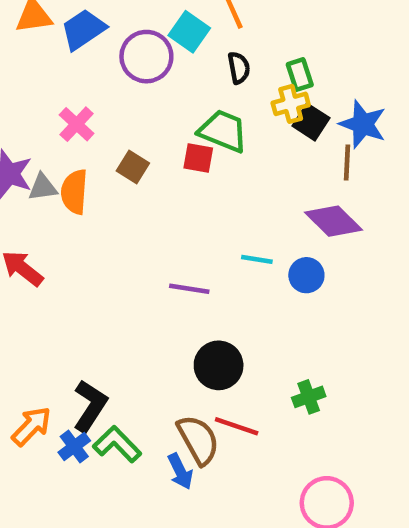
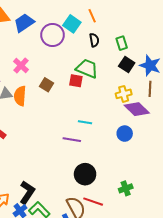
yellow cross: (291, 104) -> (124, 94), moved
brown line: (347, 162) -> (150, 89), moved
cyan line: (257, 259) -> (85, 122), moved

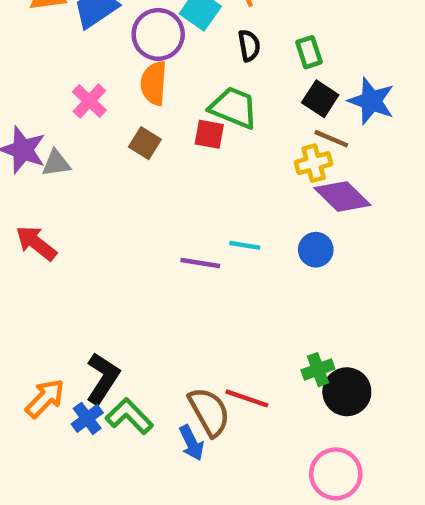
brown line: (150, 89) -> (331, 139), moved, turned -70
orange semicircle: (20, 96) -> (154, 83), moved
cyan line: (85, 122) -> (245, 245), moved
black circle: (85, 174) -> (347, 392), moved

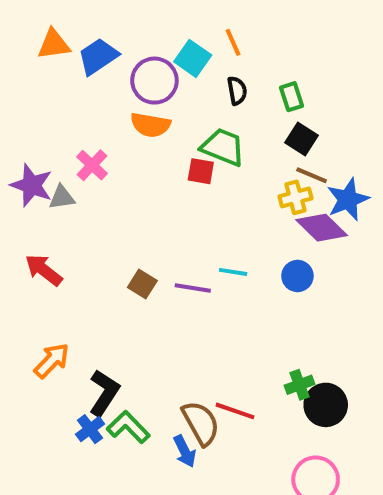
orange semicircle: (154, 83) -> (150, 125), turned -84
pink cross: (89, 101) -> (92, 165), moved
blue star: (371, 101) -> (348, 199), moved, turned 30
brown square: (145, 143) -> (142, 284), moved
orange arrow: (45, 398) -> (52, 361), moved

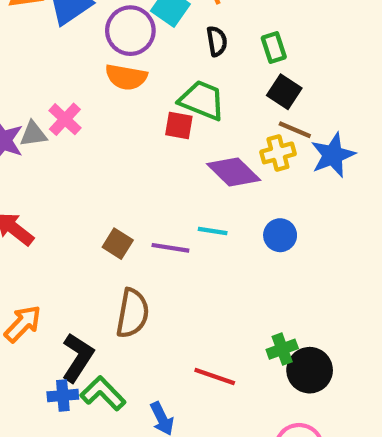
gray triangle: (62, 197) -> (33, 134), moved
purple diamond: (322, 228) -> (234, 172), moved
brown semicircle: (201, 423) -> (132, 313), moved, turned 39
blue cross: (90, 429) -> (63, 395), turned 32

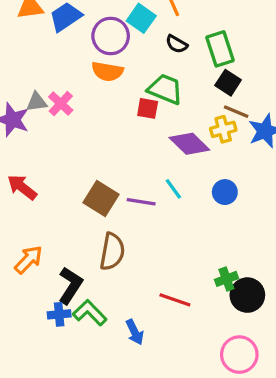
black semicircle: (217, 41) -> (177, 44), turned 130
green rectangle: (274, 48) -> (220, 49), size x1.5
gray triangle: (33, 134) -> (37, 102), moved
cyan line: (213, 231) -> (173, 189), turned 45
brown square: (118, 244) -> (101, 199), size x1.5

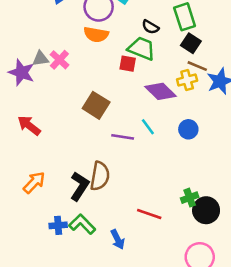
black semicircle: (177, 44) -> (150, 27), moved
brown square: (101, 199) -> (96, 105), moved
black L-shape: (70, 285) -> (80, 186), moved

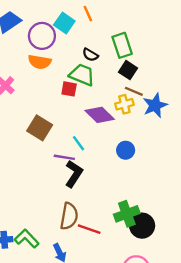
cyan line: (148, 127) -> (78, 143), moved
brown semicircle: (100, 176) -> (69, 216), moved
black L-shape: (80, 186) -> (74, 174), moved
green cross: (190, 198) -> (127, 214), size x1.5

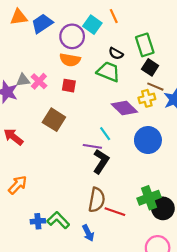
red square: (69, 89) -> (69, 86), moved
brown square: (40, 128) -> (54, 120), moved
blue circle: (126, 150) -> (148, 140), size x1.6

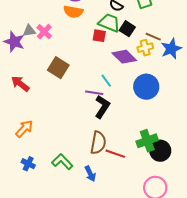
black square: (150, 67) -> (127, 29), moved
red square: (69, 86) -> (99, 36), moved
blue cross: (38, 221) -> (28, 164), moved, turned 32

